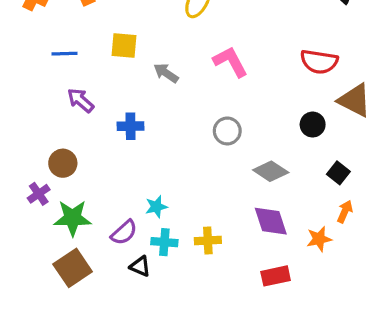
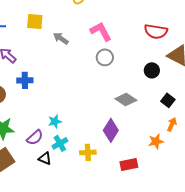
blue cross: (131, 126) -> (25, 80), moved
gray circle: (227, 131) -> (105, 57), moved
purple diamond: (271, 221) -> (111, 130), moved, turned 50
yellow cross: (208, 241) -> (88, 152), moved
cyan cross: (164, 242) -> (60, 143), turned -35

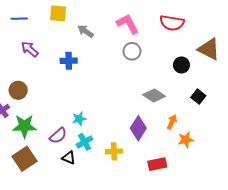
red semicircle: (156, 31) -> (172, 23), moved
blue cross: (25, 80) -> (69, 61), moved
orange arrow: (172, 124) -> (172, 122), moved

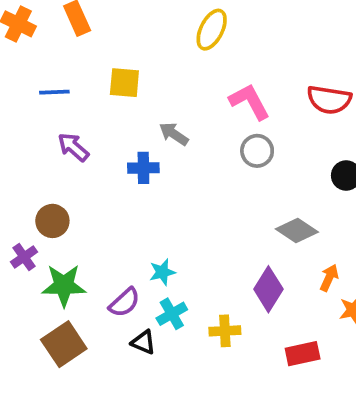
gray arrow: (86, 31) -> (174, 134), moved

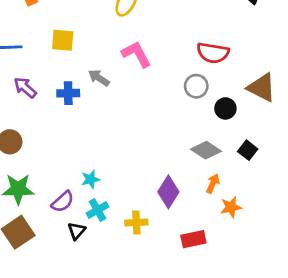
pink L-shape: (250, 102) -> (136, 54), moved
gray circle: (257, 151) -> (196, 86), moved
blue cross: (143, 168) -> (68, 93), moved
gray diamond: (297, 230) -> (206, 150), moved
black triangle: (143, 342) -> (77, 231), turned 48

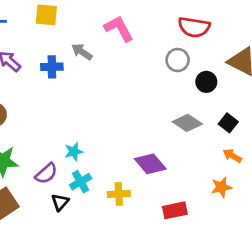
orange arrow: (213, 184) -> (232, 156), moved, turned -84
purple diamond: (168, 192) -> (150, 164), turned -72
orange star: (231, 207) -> (221, 187), moved

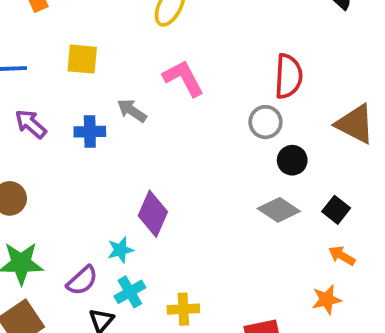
red semicircle: (194, 27) -> (288, 76), turned -96
black circle: (206, 82) -> (292, 160), moved
purple diamond: (150, 164) -> (153, 214), moved, turned 64

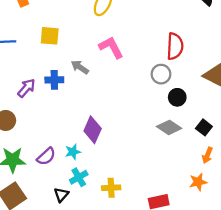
purple arrow: (31, 124) -> (26, 88), moved, turned 90
orange arrow: (342, 256) -> (207, 155), turned -98
purple semicircle: (82, 280) -> (46, 156), moved

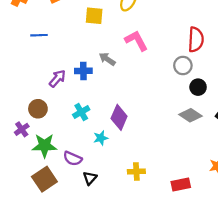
yellow square: (50, 36) -> (94, 16), moved
purple semicircle: (46, 156) -> (73, 159), moved, turned 66
cyan cross: (79, 177) -> (81, 112), moved

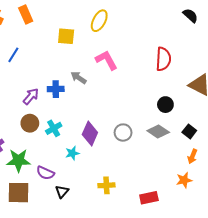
blue line: (39, 35) -> (13, 55), turned -56
gray circle: (183, 65) -> (123, 133), moved
brown circle: (38, 109) -> (30, 123), moved
brown square: (44, 179) -> (18, 193), turned 35

